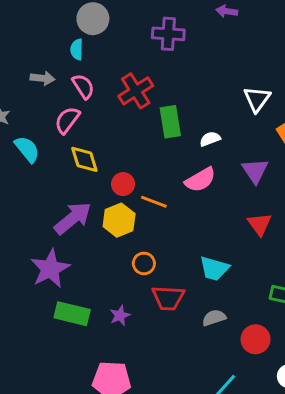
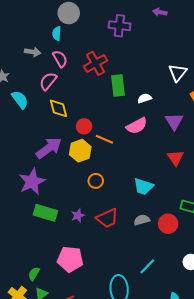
red trapezoid: (168, 298) -> (107, 218), moved, turned -30
red circle: (256, 339) -> (168, 224), moved

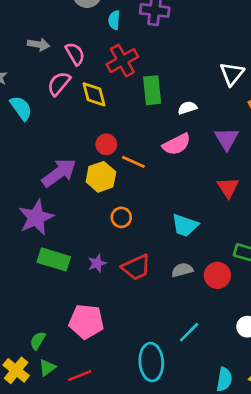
cyan semicircle: (57, 33) -> (114, 20), moved
yellow diamond: (59, 108) -> (94, 94), moved

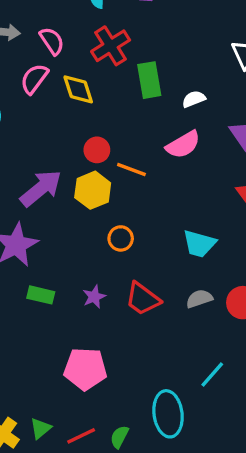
green rectangle: (54, 259) -> (41, 295), size x0.7
red trapezoid: (136, 267) -> (143, 299), turned 64
green semicircle: (38, 341) -> (119, 437), moved

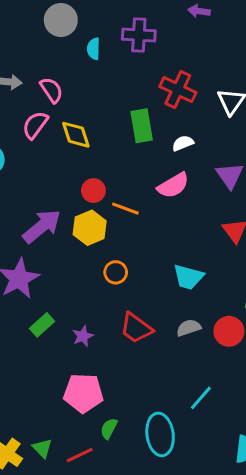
red cross: (111, 46) -> (178, 90), moved, turned -32
green rectangle: (41, 295) -> (42, 325), turned -55
purple star: (94, 297) -> (83, 336), moved
green triangle: (41, 428) -> (42, 448), turned -35
green semicircle: (119, 437) -> (109, 429), moved

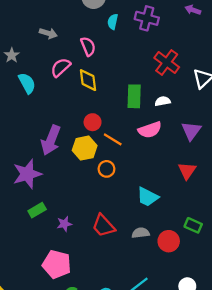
pink semicircle: (51, 90) -> (88, 46), moved
green rectangle: (142, 126) -> (134, 96), moved
purple arrow: (42, 226) -> (51, 140), turned 140
orange circle: (116, 272) -> (106, 169), moved

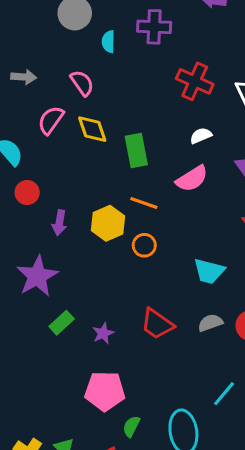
green rectangle: (134, 96) -> (136, 150), moved
red circle: (93, 122) -> (27, 193), moved
purple arrow: (51, 140) -> (59, 223), size x0.6

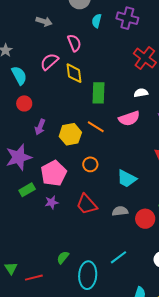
gray arrow: (24, 77) -> (44, 21), moved
orange circle: (144, 245) -> (90, 164), moved
pink pentagon: (105, 391) -> (54, 173), moved, turned 30
green semicircle: (131, 426) -> (63, 257), moved

